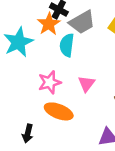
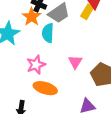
pink triangle: (86, 84) -> (75, 62), moved

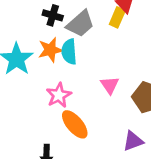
orange star: (32, 17) -> (50, 50), moved, turned 30
orange ellipse: (45, 88) -> (75, 124), turned 40

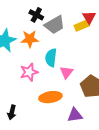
yellow rectangle: (117, 17) -> (82, 26), turned 32
cyan semicircle: (69, 52) -> (51, 58), moved
orange ellipse: (75, 124) -> (50, 97), moved, turned -70

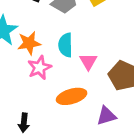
orange star: (30, 39) -> (29, 43), moved

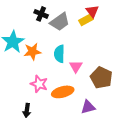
pink star: (40, 68) -> (39, 84), moved, turned -30

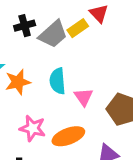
black cross: (41, 14) -> (25, 26), turned -32
yellow rectangle: (86, 20) -> (78, 28), moved

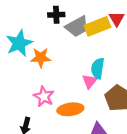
yellow rectangle: (78, 28) -> (97, 26), size x1.5
cyan semicircle: (58, 81) -> (98, 68), moved

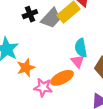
orange star: (41, 58) -> (26, 68), moved
orange ellipse: (70, 109) -> (62, 78), moved

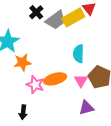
black cross: (30, 14) -> (36, 12), turned -32
pink triangle: (78, 61) -> (81, 81), moved

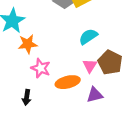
cyan semicircle: (78, 54) -> (88, 37), turned 54
orange ellipse: (55, 79) -> (68, 82), moved

